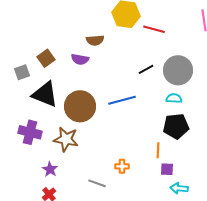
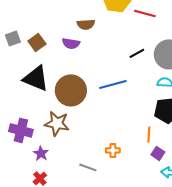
gray square: (22, 72) -> (13, 38), moved
purple cross: (30, 132) -> (21, 130), moved
purple square: (167, 169) -> (158, 153), turned 32

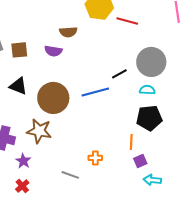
brown square: (37, 42) -> (19, 50), turned 30
black line: (137, 53) -> (119, 74), moved
black triangle: (36, 78) -> (18, 86), size x0.7
purple square: (158, 153) -> (140, 161), turned 32

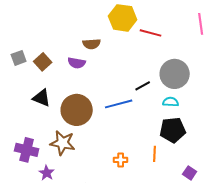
brown square: (19, 50) -> (43, 62), turned -36
orange cross: (95, 158) -> (121, 160), moved
purple square: (140, 161) -> (190, 173), moved, turned -32

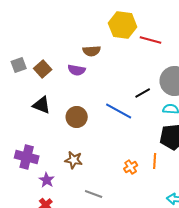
blue line: (119, 104) -> (119, 111), turned 44
brown circle: (77, 110) -> (77, 117), size x0.7
brown star: (63, 143) -> (74, 160), moved, size x0.7
orange cross: (121, 160) -> (131, 167), moved, turned -32

